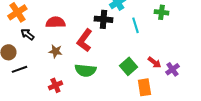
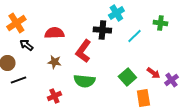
cyan line: (135, 25) -> (134, 36), turned 63

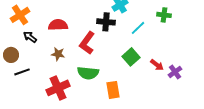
green square: (127, 77) -> (131, 57), moved
red cross: (54, 96) -> (58, 88), size x1.6
orange rectangle: (143, 98) -> (113, 90), moved

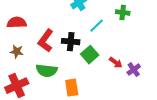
black cross: (106, 22) -> (71, 42), moved

